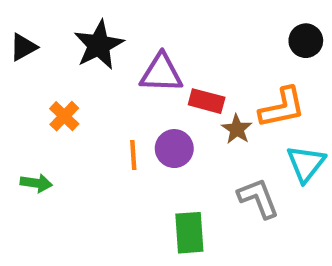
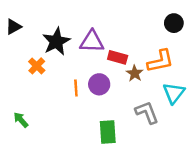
black star: (99, 45) -> (56, 41), moved
green arrow: (36, 183) -> (21, 120), moved, turned -140

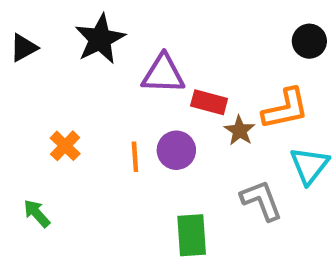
black star: (56, 41) -> (100, 39), moved
orange cross: (37, 66) -> (65, 146), moved

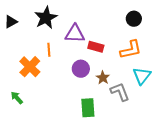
black circle: (309, 41) -> (134, 19), moved
brown star: (240, 131) -> (103, 78), moved
orange cross: (65, 146) -> (30, 67), size x1.5
orange line: (135, 157) -> (49, 50), moved

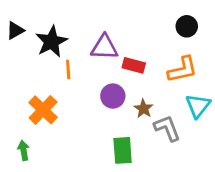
black star: (46, 18) -> (51, 42), moved
orange cross: (30, 67) -> (43, 110), moved
green arrow: (17, 98) -> (24, 150), moved, turned 32

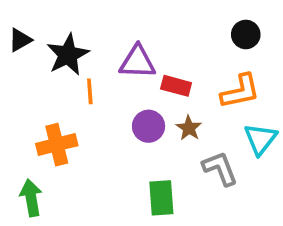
brown star: (144, 109) -> (189, 128), moved
orange cross: (43, 110) -> (57, 145), turned 32
green arrow: (24, 150) -> (31, 198), size x1.4

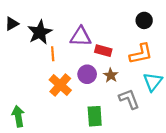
orange cross: (57, 145) -> (60, 85), moved, turned -35

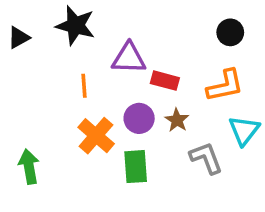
black star: (40, 32) -> (75, 25), moved, turned -30
green arrow: (18, 116) -> (29, 167), moved
green rectangle: (95, 116) -> (136, 167), moved

